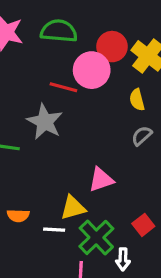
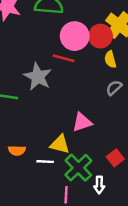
red circle: (112, 47) -> (100, 36), moved
red line: (63, 87) -> (64, 58), moved
yellow triangle: (73, 208) -> (60, 144), turned 30

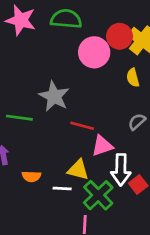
red circle: (100, 36) -> (120, 36), moved
red line: (64, 58) -> (82, 126), moved
gray semicircle: (114, 88) -> (137, 122), moved
white arrow: (99, 185) -> (121, 170), moved, size x1.6

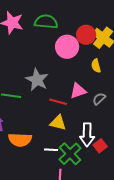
pink triangle: (102, 146) -> (78, 91), moved
yellow triangle: (78, 170) -> (58, 123), moved
orange semicircle: (31, 176) -> (20, 140), size x1.6
white line: (62, 188) -> (51, 150), moved

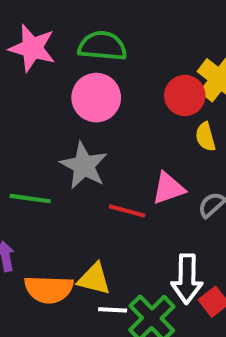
red circle: (86, 35) -> (185, 95), moved
pink circle: (67, 47) -> (96, 98), moved
yellow triangle: (58, 123) -> (94, 279), moved

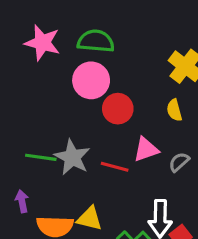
red circle: (185, 95) -> (118, 109), moved
gray star: (84, 166) -> (72, 157), moved

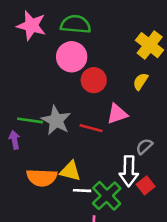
yellow semicircle: (174, 110) -> (140, 81), turned 48
gray semicircle: (179, 162) -> (144, 146), moved
purple arrow: (22, 201) -> (14, 140), moved

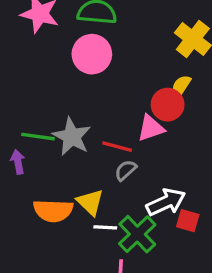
red circle: (94, 80) -> (168, 105), moved
gray semicircle: (144, 146) -> (126, 170), moved
yellow triangle: (70, 171) -> (90, 202), turned 30
white arrow: (129, 171) -> (166, 202), turned -116
red square: (146, 185) -> (188, 221), turned -36

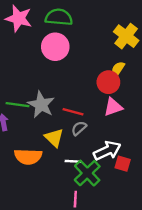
pink triangle: (151, 128) -> (113, 107), moved
yellow triangle: (90, 202) -> (54, 138), moved
white line: (105, 227) -> (73, 161), moved

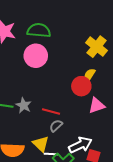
gray star: (41, 105) -> (24, 105), size x0.7
pink triangle: (113, 107) -> (97, 105), moved
yellow triangle: (54, 138) -> (41, 144), moved

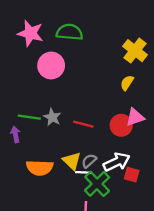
pink circle: (36, 56) -> (51, 65), moved
red circle: (81, 86) -> (121, 125), moved
gray semicircle: (56, 126) -> (89, 161), moved

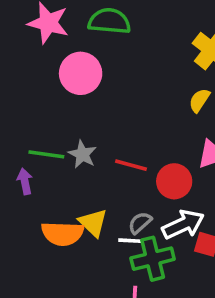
red circle: (121, 125) -> (174, 181), moved
yellow triangle: (72, 161) -> (93, 223), moved
green cross: (97, 184) -> (153, 259), turned 30

